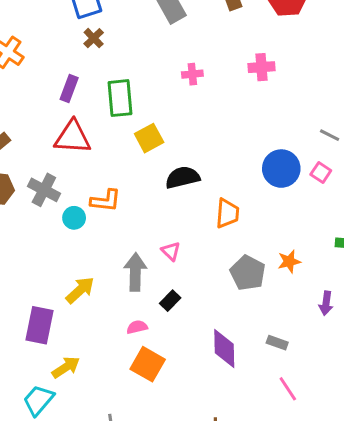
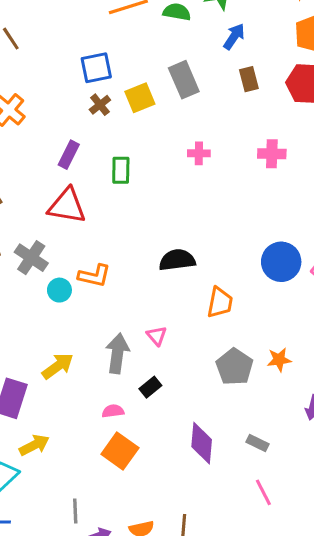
green rectangle: (120, 98) -> (121, 170), size x0.7
yellow square: (149, 138) -> (140, 98), moved

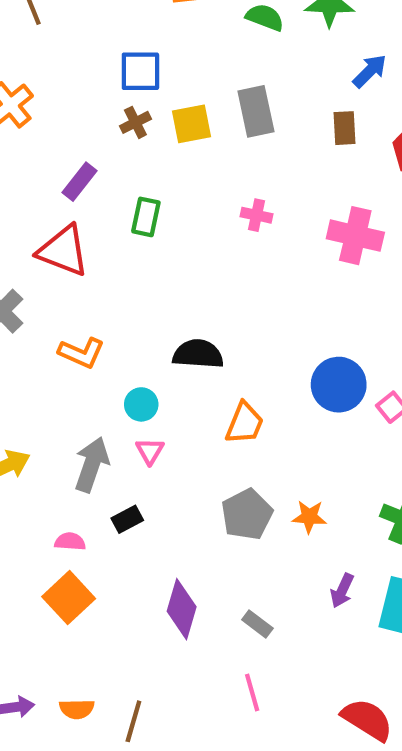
blue arrow: (234, 37) -> (370, 71), moved
pink cross: (272, 154) -> (355, 236), size x1.4
cyan circle: (59, 290) -> (141, 404), moved

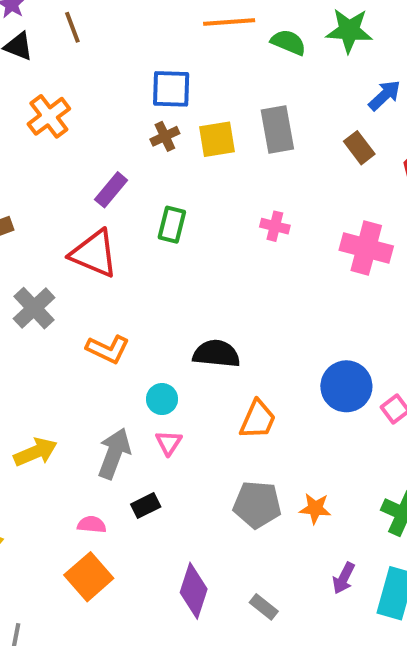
brown rectangle: (344, 128) -> (359, 148), turned -36
gray pentagon: (247, 514) -> (257, 505), turned 30

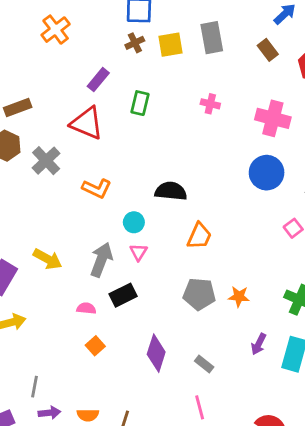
blue circle: (346, 386) -> (267, 173), moved
yellow arrow: (35, 452) -> (48, 259), turned 52
black rectangle: (146, 506) -> (123, 295), size x1.4
orange square: (89, 577) -> (95, 346), moved, size x0.6

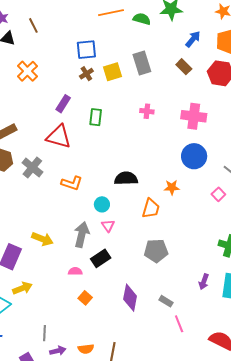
orange star: (239, 297) -> (172, 187), moved
pink line: (200, 407) -> (179, 324), moved

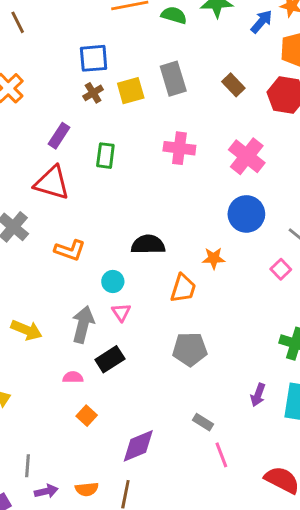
blue arrow: (193, 39) -> (261, 22), moved
pink cross: (147, 111) -> (179, 148), size x1.5
pink cross: (194, 116) -> (247, 156), turned 30
purple diamond: (130, 298) -> (138, 446), moved, turned 56

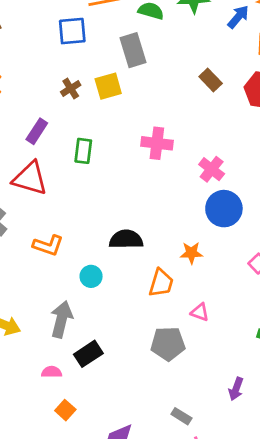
blue square: (94, 58) -> (72, 31), moved
gray rectangle: (173, 79) -> (133, 50), moved
pink cross: (247, 156) -> (212, 169), moved, size x0.7
pink triangle: (121, 312) -> (200, 312), moved, turned -36

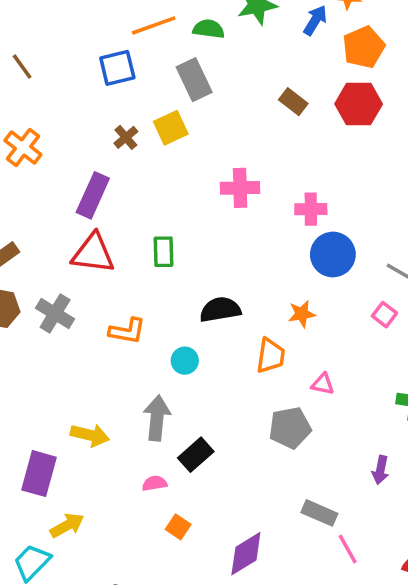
purple rectangle: (37, 131) -> (93, 195), size x1.4
green rectangle: (83, 151) -> (164, 252), moved
pink cross: (212, 169) -> (311, 209), turned -30
gray rectangle: (181, 416) -> (319, 513), size x1.4

